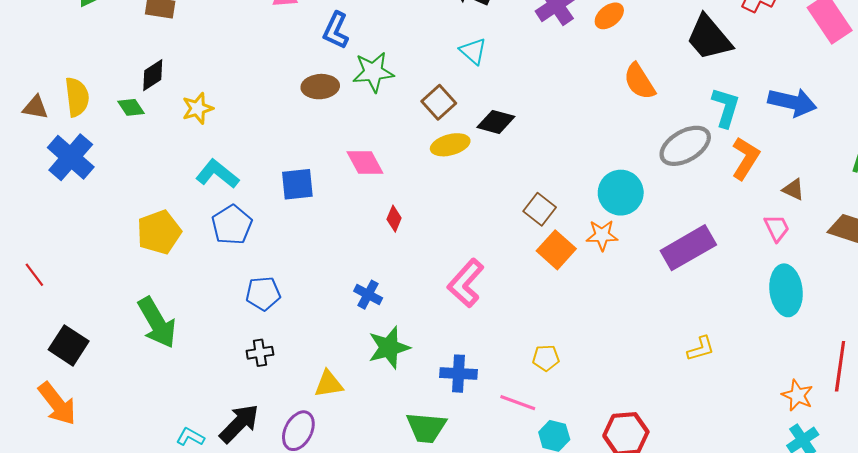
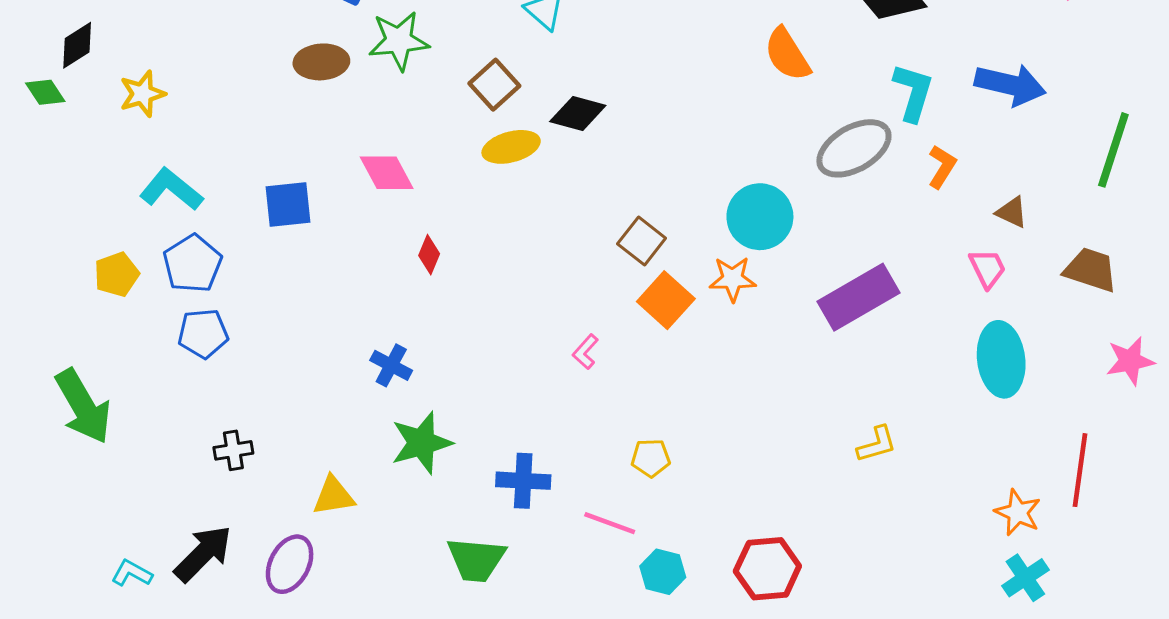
orange L-shape: (745, 158) -> (942, 167), size x0.7
yellow pentagon: (159, 232) -> (117, 274), moved, size x0.7
pink L-shape: (466, 283) -> (585, 352), moved, size x0.5
blue pentagon: (263, 293) -> (203, 334), moved

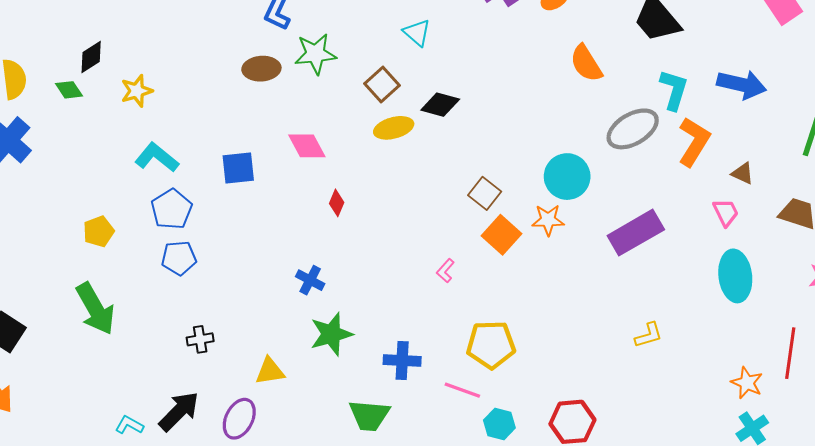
orange L-shape: (942, 167) -> (694, 142), size x1.6
yellow pentagon: (117, 274) -> (99, 232), moved
yellow pentagon: (651, 458) -> (491, 345), size x1.8

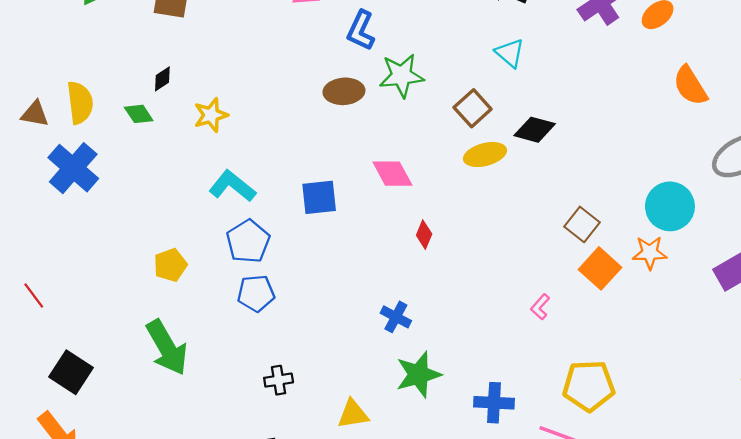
black diamond: (91, 57) -> (162, 79), size x0.7

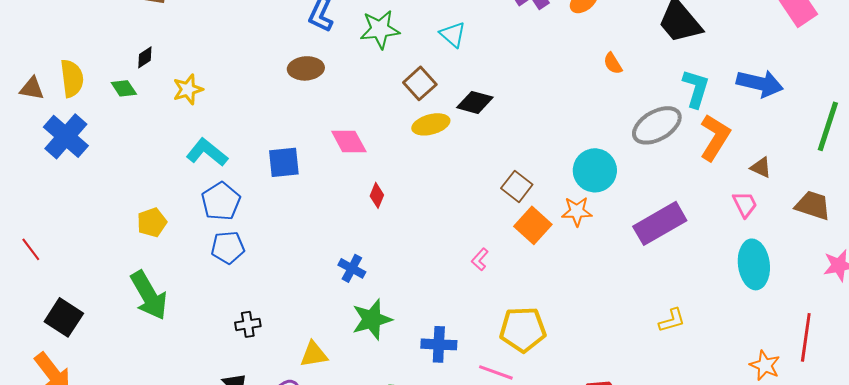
green star: (401, 76) -> (380, 29), moved
orange semicircle: (690, 86) -> (613, 63), size x0.6

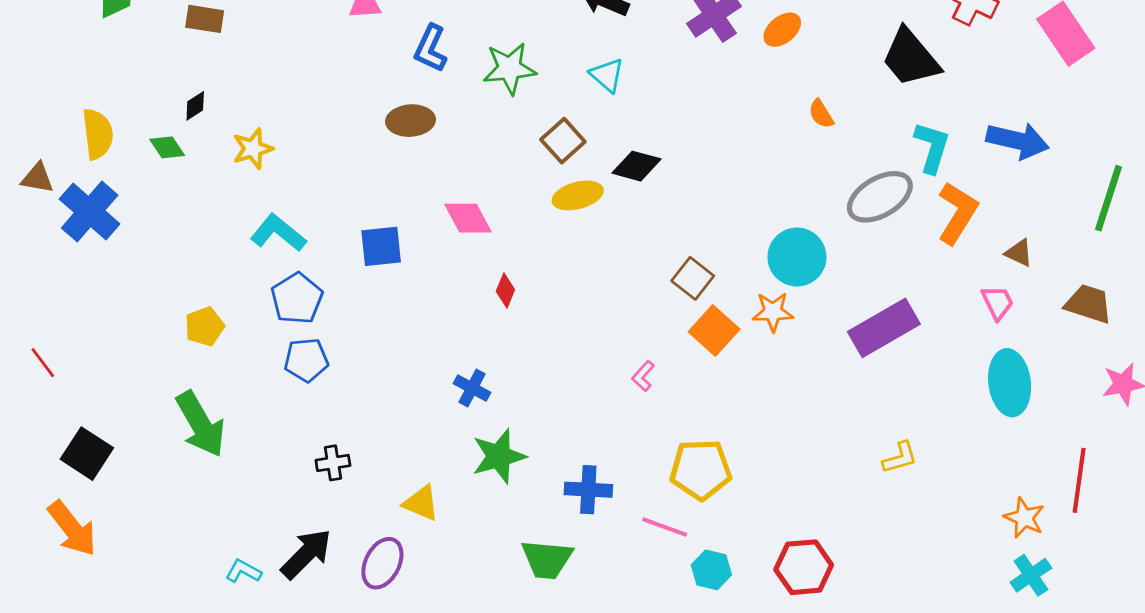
brown triangle: (32, 88) -> (37, 178), moved
yellow triangle: (314, 354) -> (421, 503), turned 32

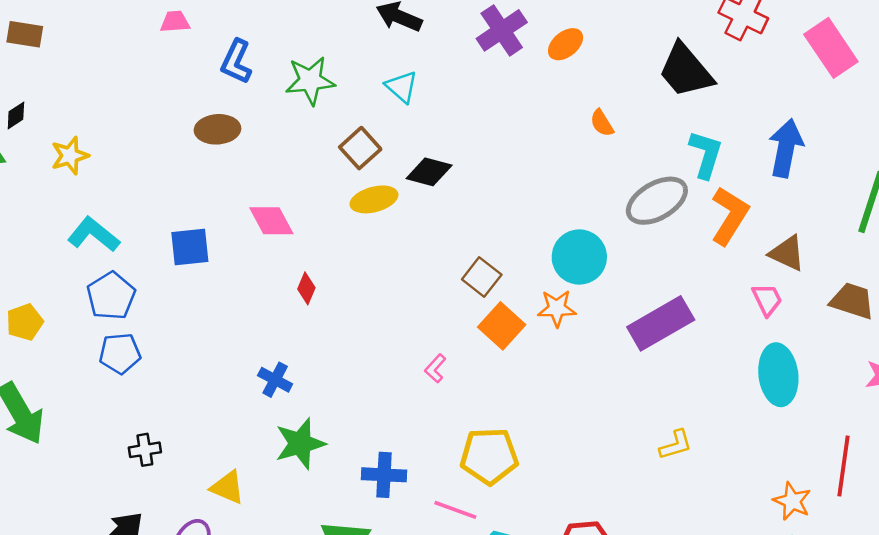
blue arrow: (1018, 141) -> (786, 148), turned -92
brown triangle: (1019, 253) -> (787, 253), size x1.4

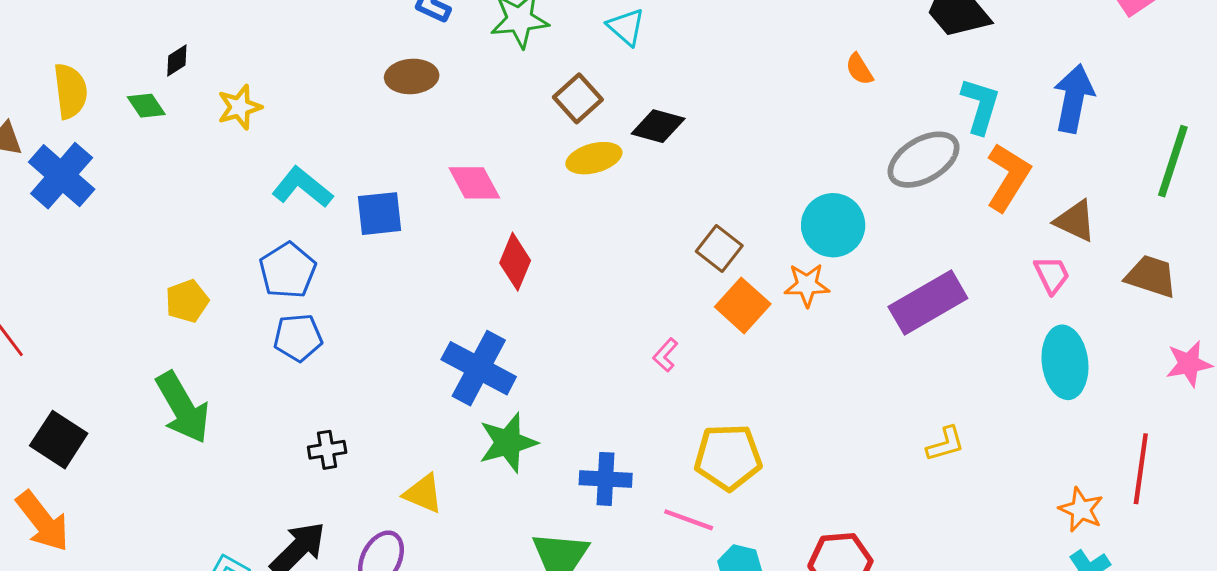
cyan L-shape: (94, 234) -> (302, 187), moved
red diamond: (306, 288) -> (515, 262), size x1.5
blue cross: (275, 380) -> (479, 368), size x1.8

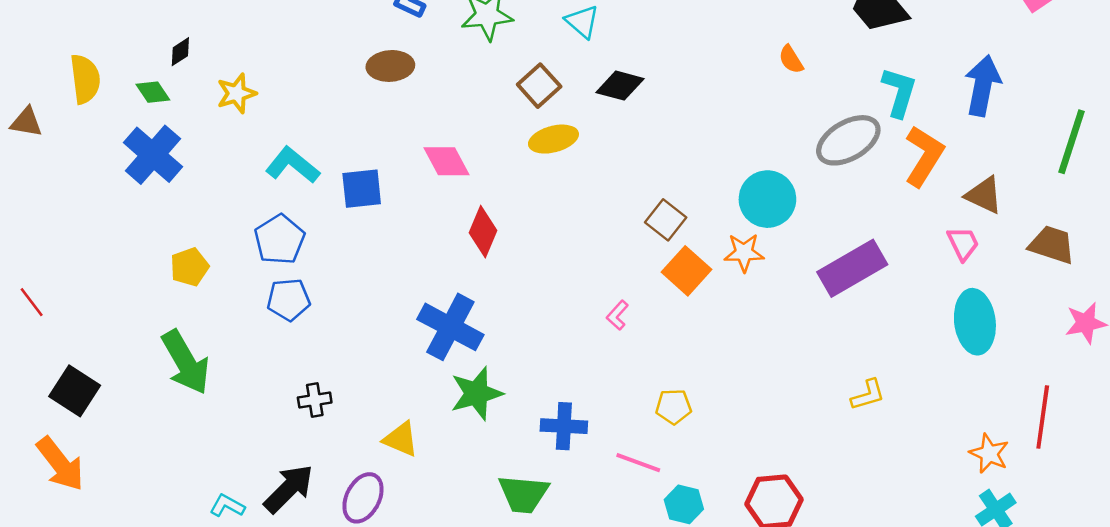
black diamond: (658, 126) -> (620, 86), moved
blue cross: (62, 176) -> (153, 155), moved
yellow pentagon: (728, 457) -> (674, 407), size x0.6

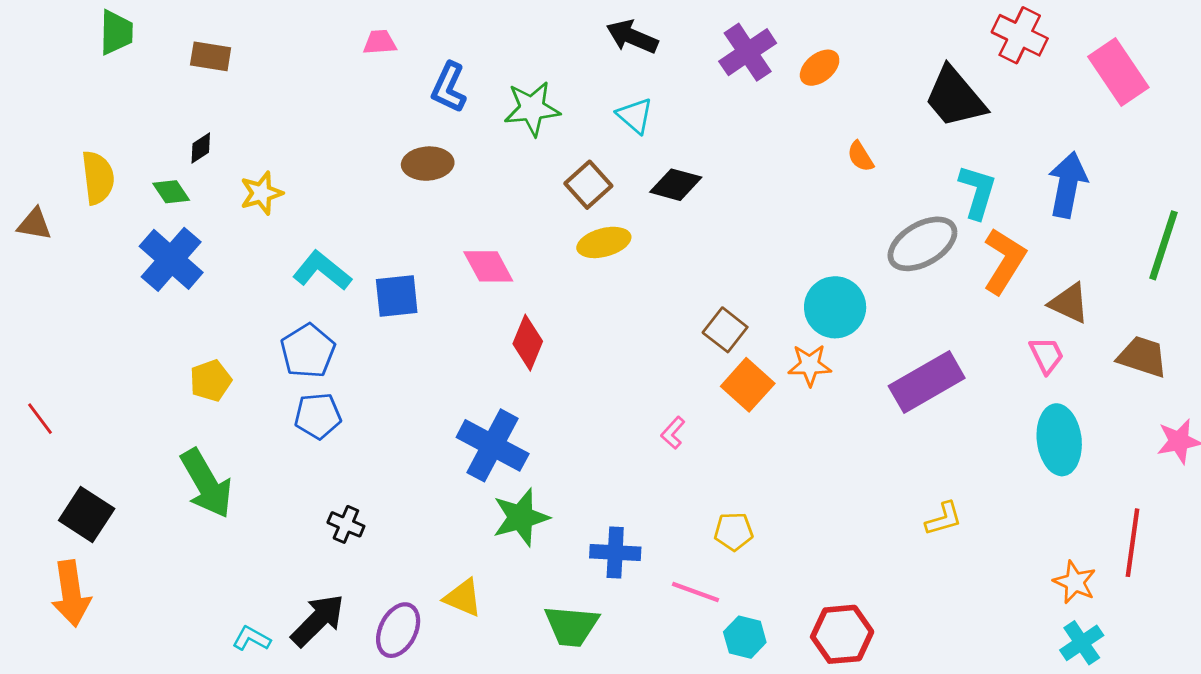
black cross: (315, 400) -> (346, 524), turned 32
yellow triangle: (401, 439) -> (463, 598), moved
orange arrow: (60, 464) -> (71, 593), turned 30

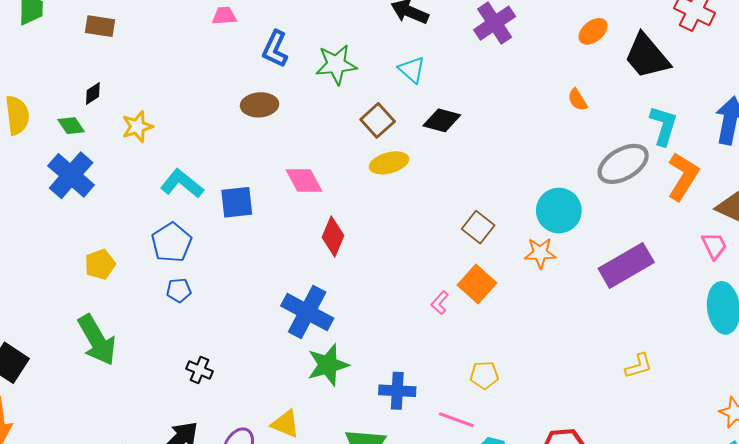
orange ellipse: (820, 68) -> (593, 31), moved
orange square: (748, 385) -> (477, 284), moved
blue pentagon: (318, 416) -> (179, 290), size x0.7

